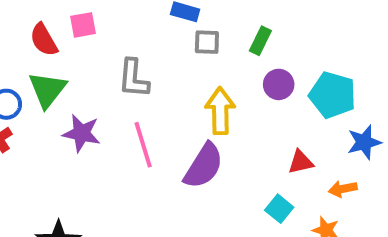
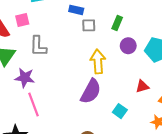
gray L-shape: (134, 78) -> (38, 46), moved
pink line: (143, 145) -> (33, 104), moved
cyan square: (279, 209) -> (120, 111), moved

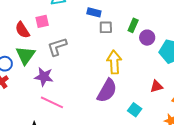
gray L-shape: (38, 46) -> (57, 47), turned 70
purple circle: (128, 46) -> (147, 38), moved
pink line: (33, 104) -> (52, 102), turned -45

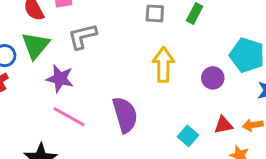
purple circle: (147, 38) -> (213, 78), moved
red triangle: (156, 86) -> (223, 125), moved
purple semicircle: (107, 91) -> (125, 115), moved, turned -50

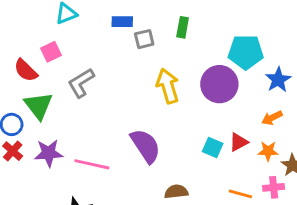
purple circle: (213, 78) -> (219, 84), size x1.6
purple star: (60, 79) -> (49, 153), moved
red triangle: (223, 125) -> (239, 142), moved

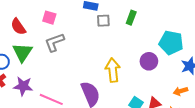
pink square: (51, 52) -> (49, 18), moved, turned 32
purple circle: (219, 84) -> (149, 61), size x0.7
yellow arrow: (168, 86) -> (113, 70), moved

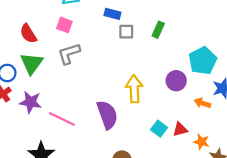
cyan pentagon: (171, 43) -> (203, 61), turned 30
orange arrow: (181, 91) -> (202, 103), moved, turned 32

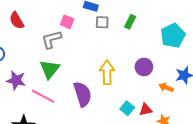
pink square: (64, 25) -> (67, 22), moved
cyan pentagon: (203, 61) -> (173, 36), moved
green triangle: (32, 63) -> (50, 69), moved

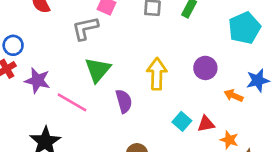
green triangle: (50, 69) -> (98, 70), moved
purple semicircle: (83, 94) -> (124, 101), size x0.7

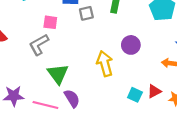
purple circle: (205, 68) -> (131, 45), moved
purple semicircle: (124, 101) -> (72, 98), moved

